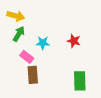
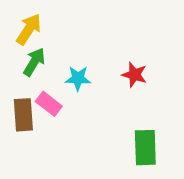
yellow arrow: (16, 16) -> (29, 29), turned -72
brown rectangle: (33, 75) -> (23, 115), moved

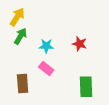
pink rectangle: (49, 104) -> (46, 68), moved
brown rectangle: (23, 115) -> (23, 84), moved

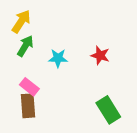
pink rectangle: (46, 68) -> (29, 87), moved
green rectangle: (86, 87) -> (108, 110), turned -30

